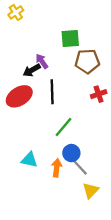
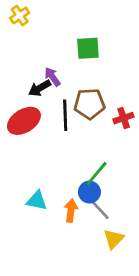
brown pentagon: (87, 61) -> (89, 104), moved
green line: (63, 127) -> (97, 174), moved

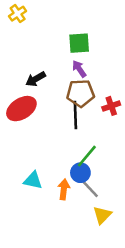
purple arrow: (52, 77) -> (79, 69), moved
black line: (65, 115) -> (75, 115), moved

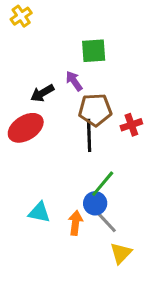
purple arrow: (79, 69) -> (74, 81), moved

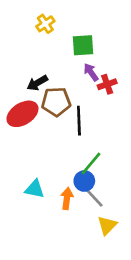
yellow cross: (21, 16) -> (45, 24), moved
purple arrow: (74, 81) -> (91, 72), moved
brown pentagon: (95, 110) -> (56, 102), moved
red cross: (131, 125) -> (107, 84), moved

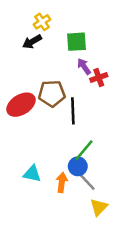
black arrow: (37, 83) -> (32, 42), moved

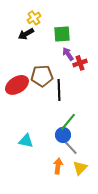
orange arrow: (62, 182) -> (58, 166), moved

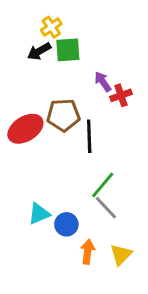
green square: (62, 34) -> (68, 50), moved
blue circle: (63, 135) -> (66, 224), moved
cyan triangle: (26, 141) -> (39, 214), turned -35
gray line: (70, 147) -> (106, 208), moved

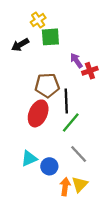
black arrow: (39, 51) -> (20, 45), moved
red ellipse: (25, 129) -> (38, 113), moved, turned -35
green line: (103, 185) -> (71, 122), moved
yellow triangle: (121, 255) -> (80, 184), moved

